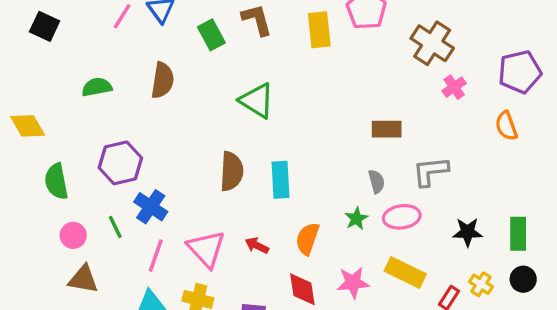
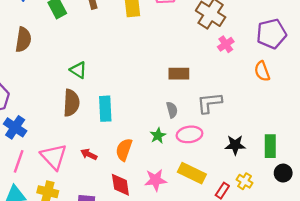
green triangle: (257, 101) -> (78, 70), moved, size x0.7
black circle: (523, 279) -> (283, 173), moved

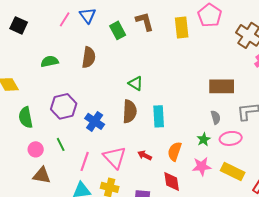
brown rectangle: (179, 74) -> (222, 86), size x1.4
blue cross: (15, 127) -> (95, 121), moved
pink star: (156, 180) -> (202, 166), moved

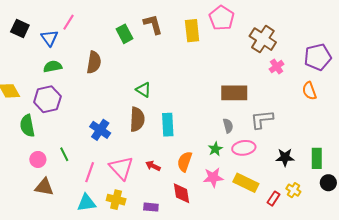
blue triangle: (88, 15) -> (49, 38), moved
purple hexagon: (64, 106) -> (47, 99), moved

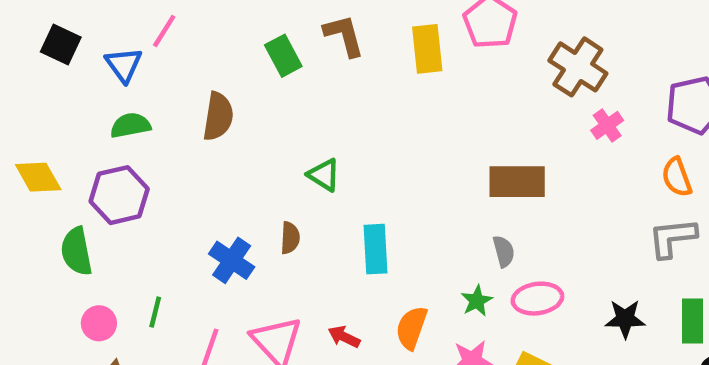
brown semicircle: (137, 119) -> (290, 238), moved, size x0.6
gray L-shape: (262, 119) -> (672, 238), moved
green line: (64, 154) -> (155, 312), turned 40

